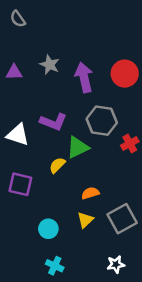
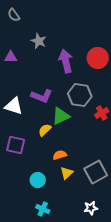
gray star: (50, 65) -> (39, 41), moved
orange semicircle: (90, 193) -> (60, 155), moved

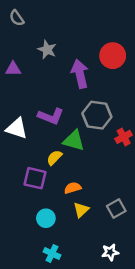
red circle: (98, 58) -> (113, 56), moved
green triangle: (61, 116) -> (74, 141), turned 42
purple square: (16, 145) -> (35, 178), moved
gray square: (96, 172) -> (116, 209), size x0.7

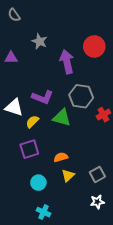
yellow semicircle: (54, 158) -> (32, 122), moved
purple square: (35, 178) -> (29, 149), turned -30
white star: (110, 252) -> (97, 202), moved

